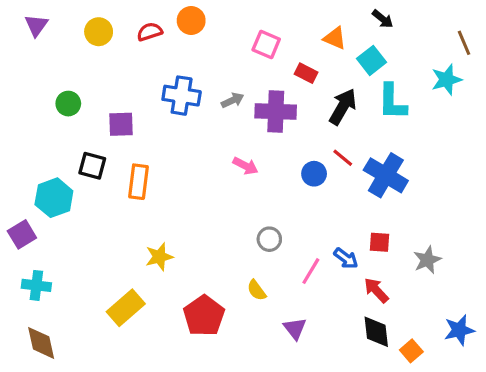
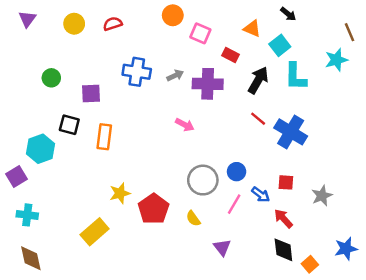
orange circle: (191, 21) -> (173, 15), moved
blue circle: (314, 174) -> (237, 172), moved
gray circle: (269, 239) -> (203, 180), size x1.6
red pentagon: (204, 316) -> (154, 209), moved

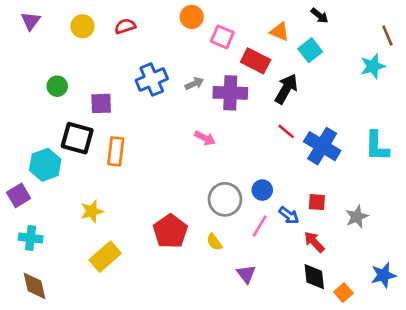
red rectangle: (231, 55) -> (256, 61), size x1.5
blue cross: (137, 72) -> (152, 80), turned -32
cyan L-shape: (295, 77) -> (377, 146), moved
black square: (69, 125) -> (77, 138), size x1.4
yellow star: (120, 193) -> (92, 211), moved

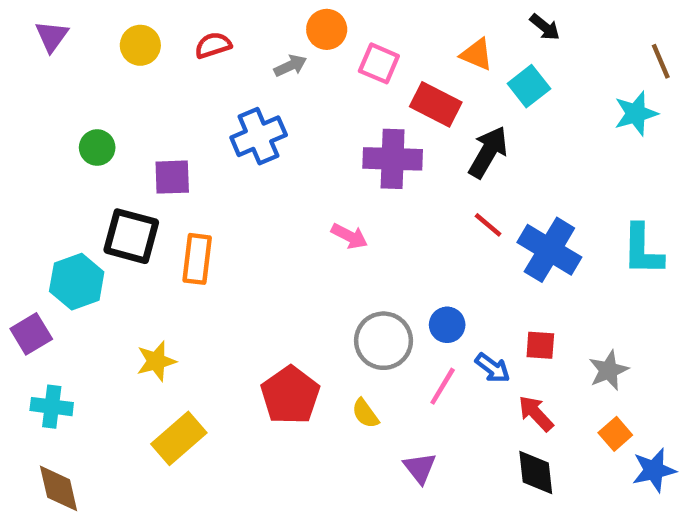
gray arrow: (194, 84) -> (290, 66), moved
orange square: (343, 293) -> (615, 434), moved

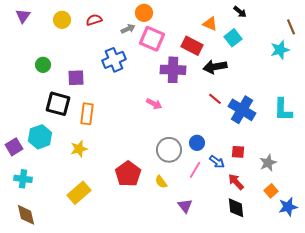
pink square: (379, 63) -> (152, 39), moved, size x1.4
black arrow: (488, 152) -> (215, 67), turned -130
cyan hexagon: (77, 282) -> (40, 137), moved
yellow star: (156, 361) -> (79, 149), moved

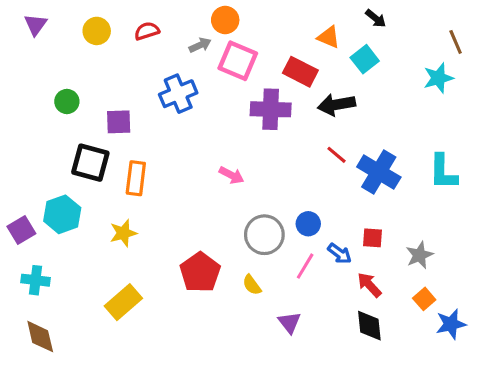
pink arrow: (154, 104) -> (231, 175), moved

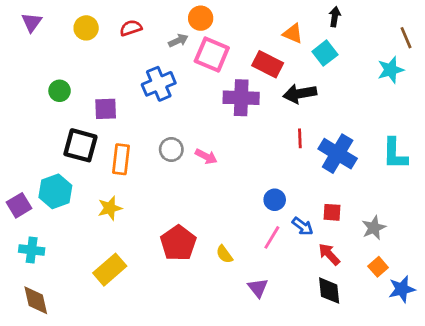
black arrow: (376, 18) -> (335, 17), turned -120
red line: (336, 155) -> (300, 138), turned 48
gray circle: (264, 235) -> (171, 149), moved, size x0.7

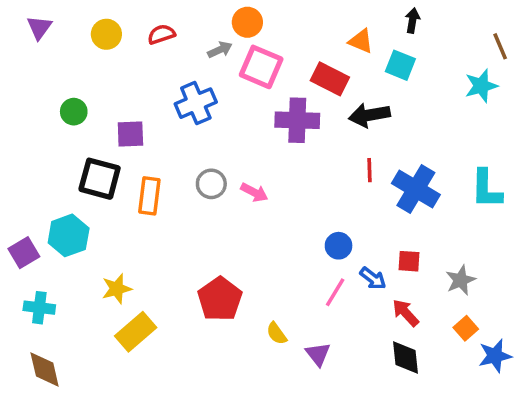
cyan square: (325, 53) -> (400, 65), turned -30
yellow star: (110, 208) -> (117, 289), moved
yellow semicircle: (224, 254) -> (277, 333), moved

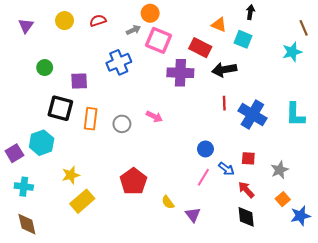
purple triangle: (39, 27) -> (26, 26), moved
gray circle: (211, 184) -> (122, 124), moved

